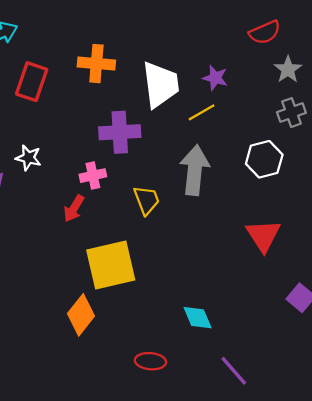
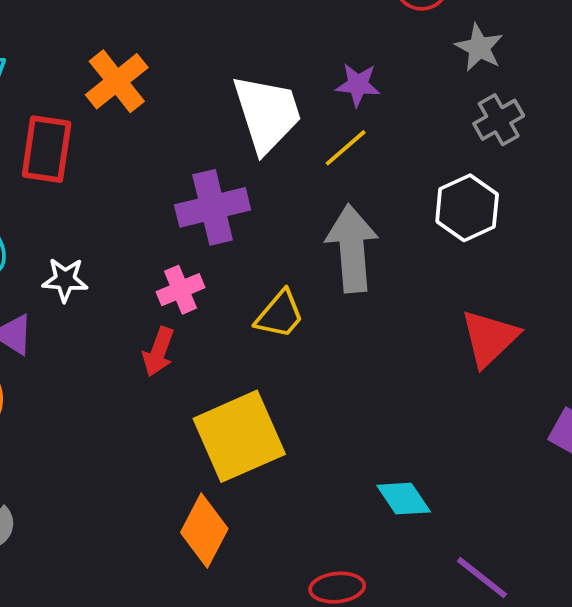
orange cross: (96, 64) -> (117, 81), moved, turned -33
yellow trapezoid: (147, 200) -> (280, 315), turned 72
red triangle: (263, 236) -> (489, 338), turned 30

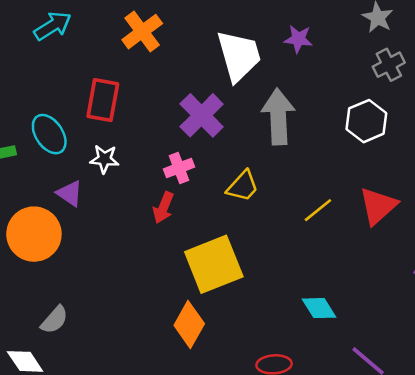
yellow line: (346, 148) -> (318, 210), moved
red rectangle: (47, 149) -> (103, 100), moved
purple cross: (213, 207) -> (202, 115), turned -33
gray arrow: (352, 248) -> (278, 117), moved

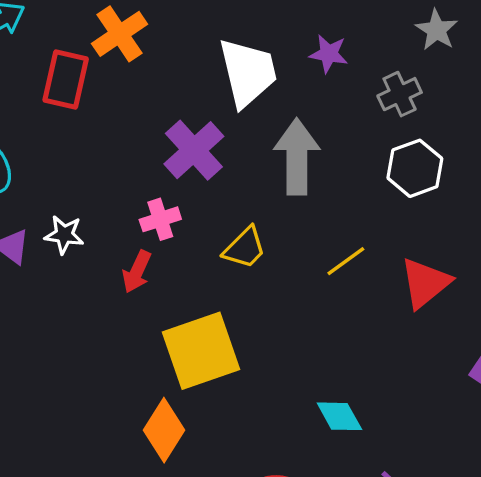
gray cross: (389, 65) -> (400, 94), moved
red rectangle: (103, 100) -> (66, 79), moved
white star: (104, 159) -> (64, 235), moved
yellow line: (318, 210) -> (346, 261), moved

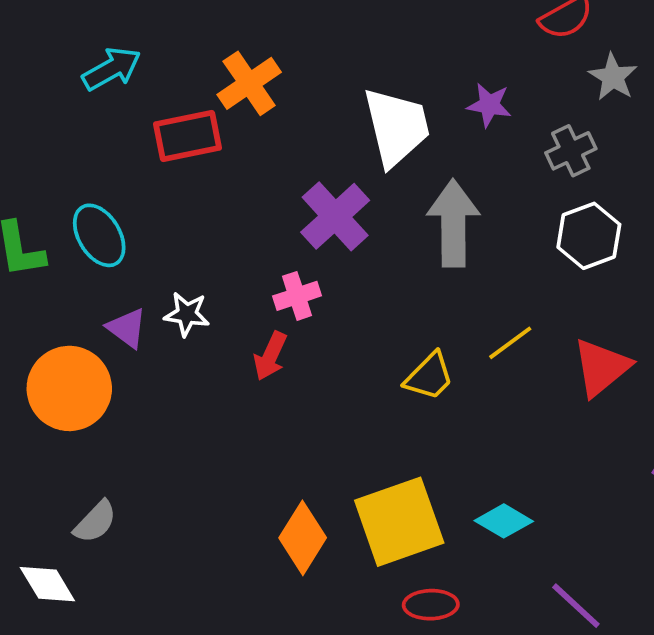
red rectangle: (66, 79) -> (187, 136), turned 66
yellow trapezoid: (245, 248) -> (429, 376), moved
yellow square: (201, 351) -> (399, 522), moved
cyan diamond: (339, 416) -> (504, 521), turned -30

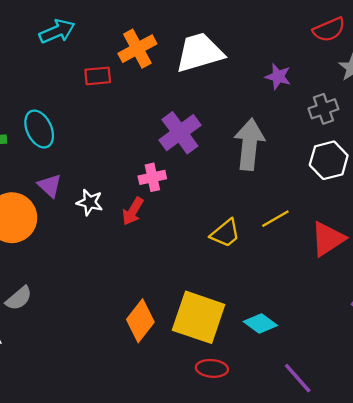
white trapezoid: (396, 127) -> (199, 53), moved, turned -99
red rectangle: (187, 136) -> (98, 76), size x0.7
white star: (187, 314) -> (90, 202), moved
yellow square: (399, 522) -> (199, 317), turned 32

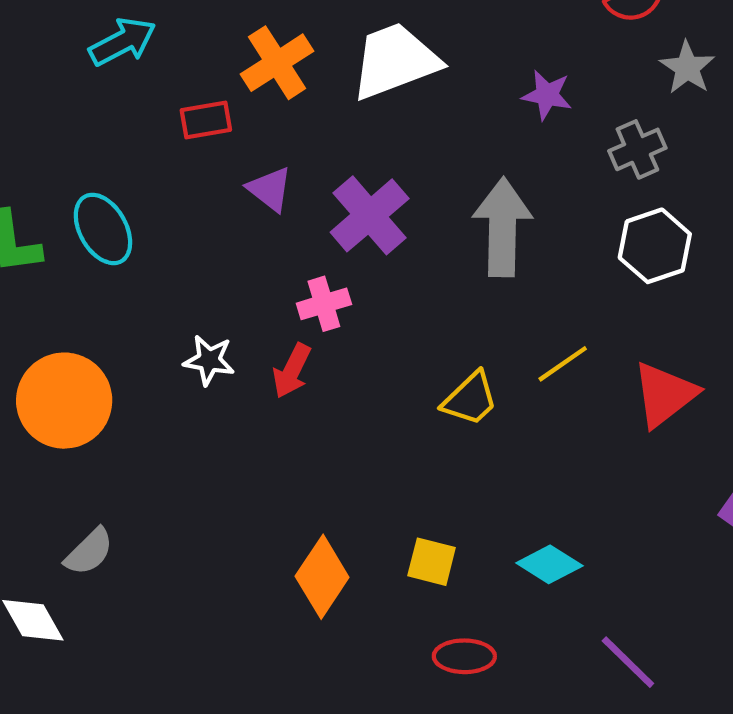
purple triangle: (50, 186) -> (270, 189), moved
yellow square: (199, 317) -> (432, 562), size x0.5

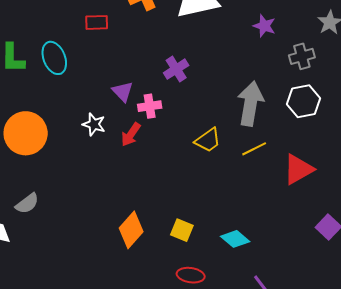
red rectangle: (206, 120) -> (97, 22), moved
purple triangle: (270, 189) -> (123, 92), moved
purple cross: (370, 215) -> (176, 69), size x0.7
gray arrow: (502, 227) -> (250, 104), moved
yellow trapezoid: (470, 399) -> (208, 140), moved

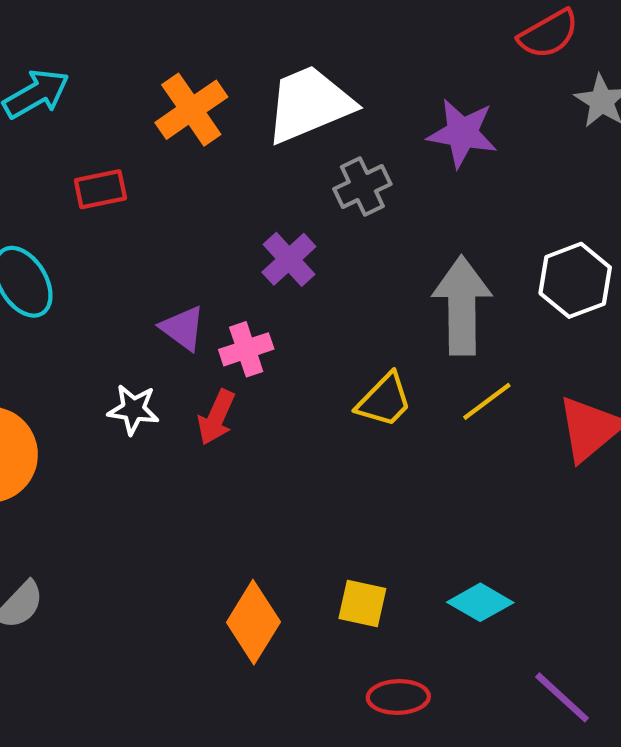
purple star: (264, 26) -> (462, 133), size x1.4
gray cross: (302, 56) -> (362, 187), moved

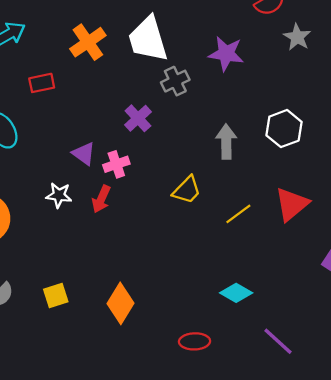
white trapezoid: (309, 104) -> (148, 39), turned -84
gray arrow: (462, 306) -> (226, 142), size x0.7
yellow line: (487, 401) -> (238, 214), moved
yellow square: (362, 603) -> (56, 295), moved, turned -30

